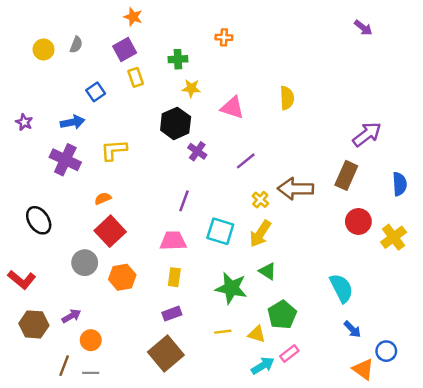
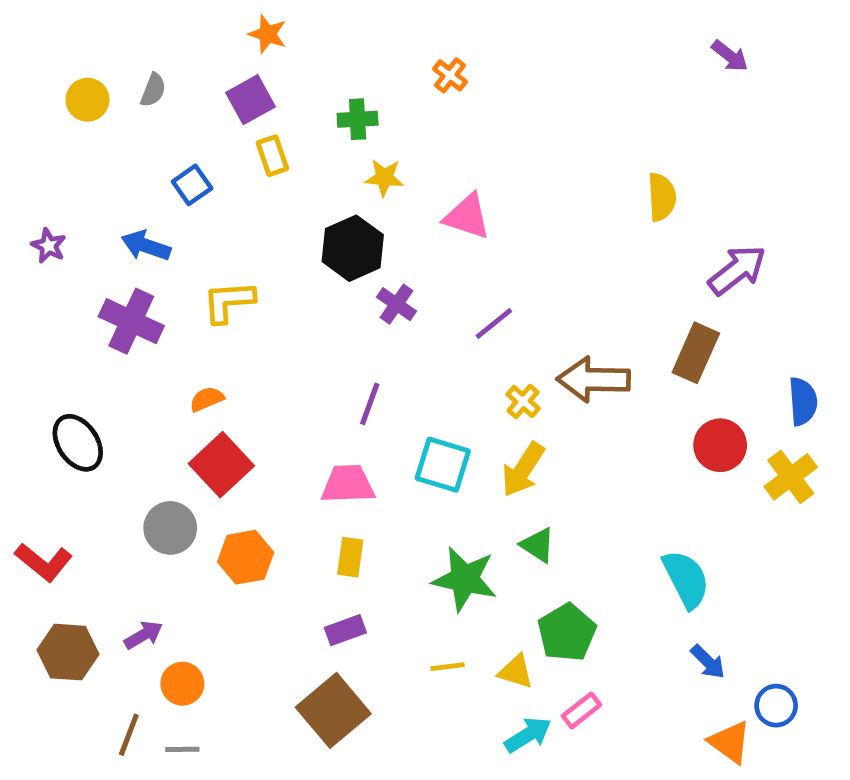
orange cross: (224, 37) -> (450, 75), turned 35
yellow semicircle: (287, 98) -> (662, 197), moved
blue arrow: (73, 122) -> (146, 246), turned -150
blue semicircle: (400, 184) -> (803, 401), moved

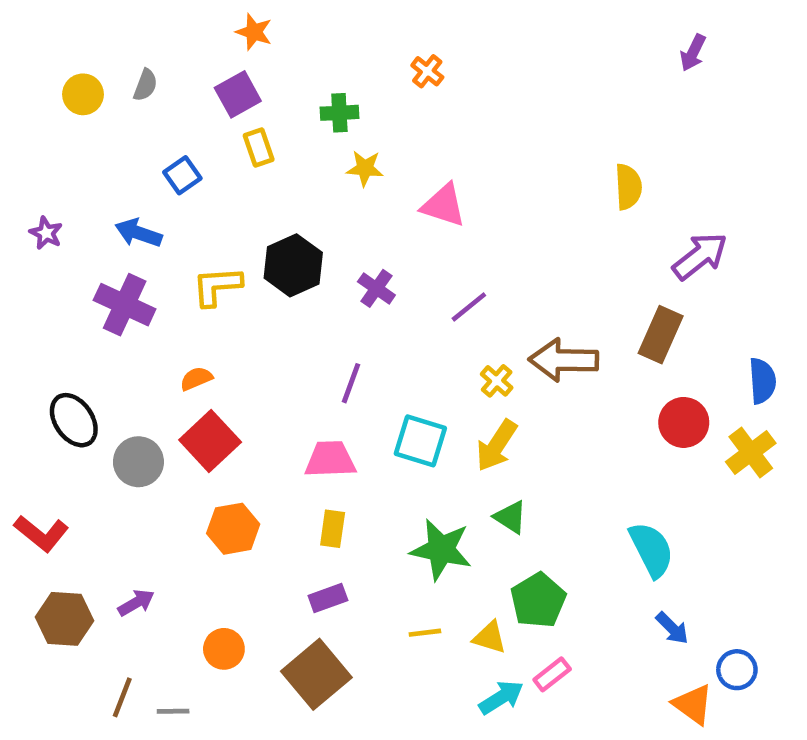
purple arrow: (730, 56) -> (693, 53), turned 78
black hexagon: (353, 248) -> (293, 265), moved
gray circle: (170, 528) -> (138, 462), moved
orange circle: (182, 684) -> (224, 649), moved

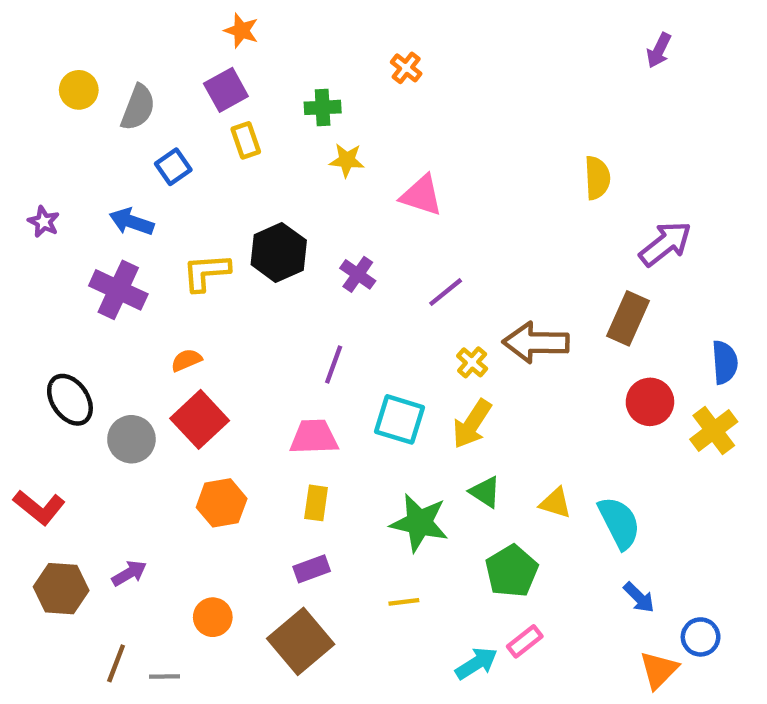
gray semicircle: (145, 85) -> (138, 107), moved, size x1.5
yellow triangle: (490, 637) -> (556, 503), moved
orange triangle: (693, 704) -> (659, 670), turned 39

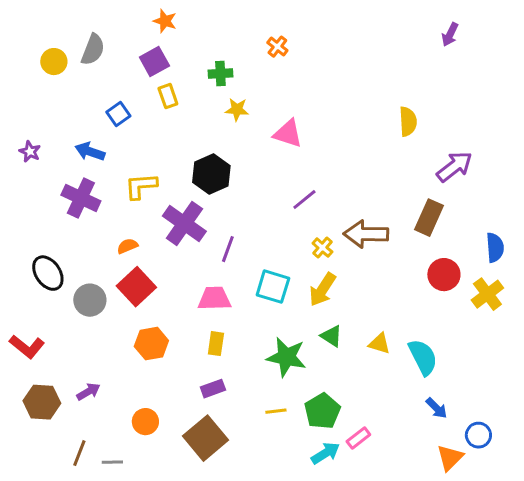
gray semicircle: (138, 107) -> (93, 50), moved
black hexagon: (279, 252) -> (211, 174), moved
purple cross: (358, 274) -> (184, 224), moved, size x1.8
green pentagon: (512, 571) -> (322, 411), moved

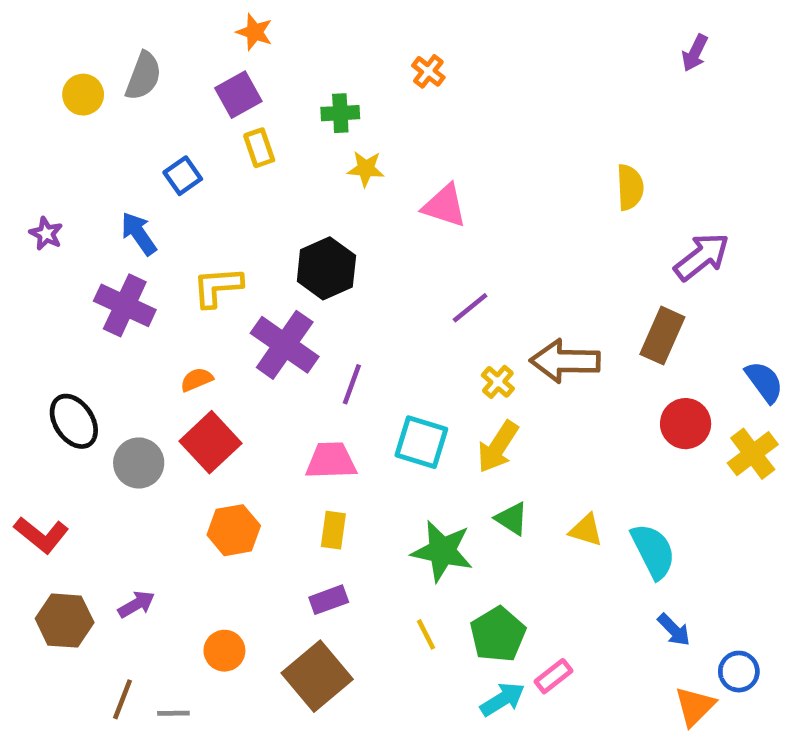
blue arrow: (90, 152) -> (139, 234), turned 36
blue semicircle: (495, 248) -> (764, 382), turned -32
yellow line: (276, 411) -> (426, 634), turned 70

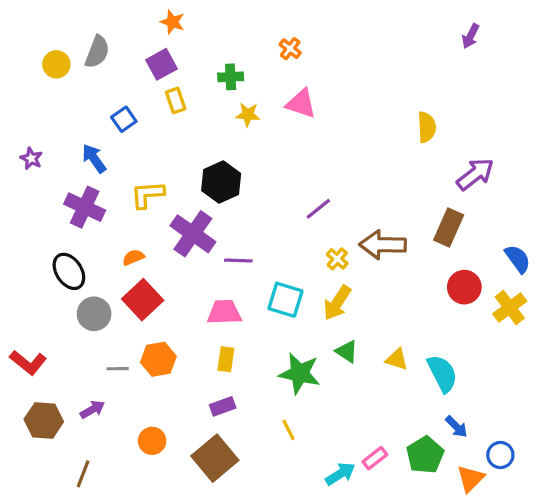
pink triangle: (445, 206) -> (301, 104), moved
purple line: (352, 384) -> (238, 260), turned 72
black ellipse: (74, 421) -> (69, 271), moved
green pentagon: (498, 634) -> (425, 455), moved
gray line: (173, 713) -> (118, 369), moved

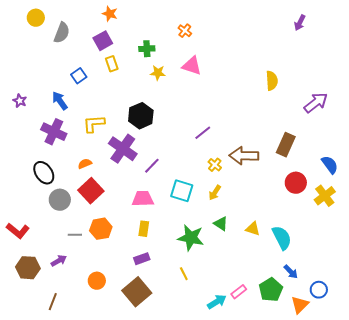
yellow circle: (56, 64) -> (36, 18), moved
purple arrow: (475, 174) -> (316, 103), moved
purple line: (238, 260) -> (152, 166), turned -48
yellow arrow: (337, 303) -> (215, 193), size x0.7

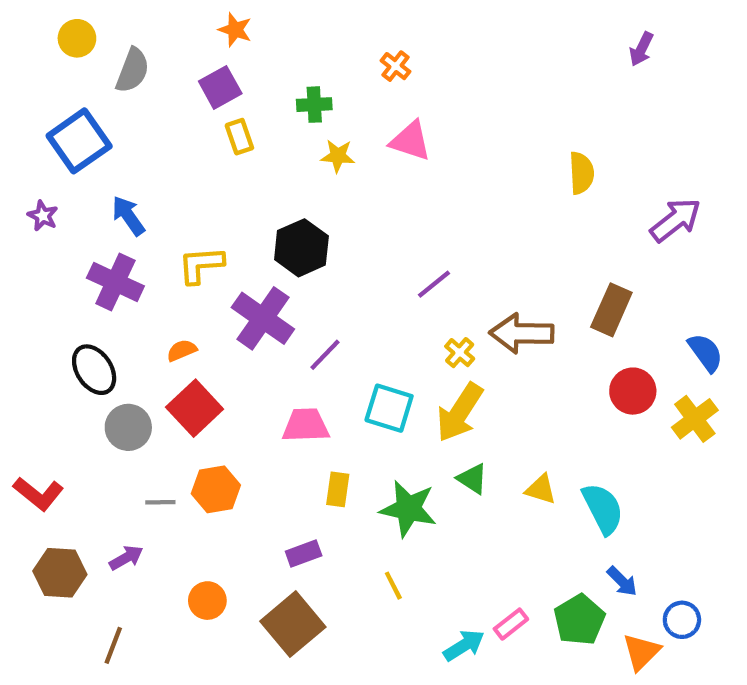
blue square: (79, 76) -> (79, 141), moved, size x1.8
yellow arrow: (215, 193) -> (460, 412), size x1.8
yellow rectangle: (144, 229) -> (338, 489), moved

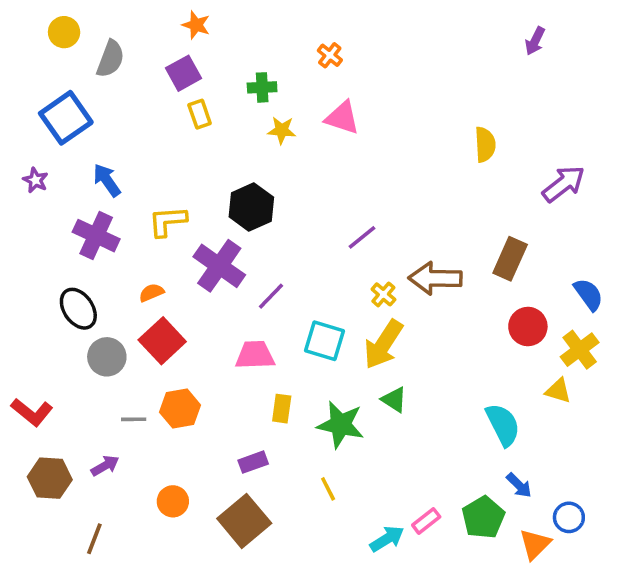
yellow triangle: (541, 489) -> (558, 391), moved

